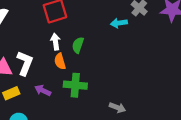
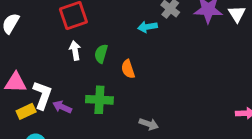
orange semicircle: (60, 61) -> (128, 69), moved
white L-shape: (25, 63) -> (42, 95), moved

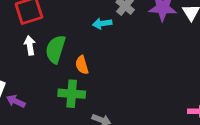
green semicircle: (101, 54) -> (55, 49), size x1.5
green cross: (99, 100) -> (72, 94), moved

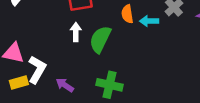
orange semicircle: (82, 65) -> (127, 14), moved
purple arrow: (16, 101) -> (65, 85), moved

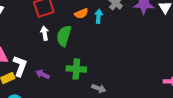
orange semicircle: (127, 14) -> (81, 13), turned -96
cyan arrow: (149, 21) -> (99, 16), turned 104

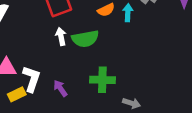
green semicircle: (64, 36) -> (85, 39), turned -115
purple arrow: (43, 74) -> (60, 88), turned 32

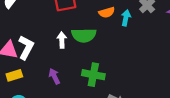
white arrow: (61, 36) -> (62, 40), moved
white L-shape: (31, 79) -> (26, 47), moved

